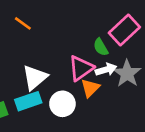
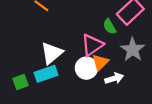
white arrow: (106, 70) -> (114, 78), moved
white circle: (62, 104) -> (86, 68), moved

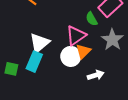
cyan rectangle: (46, 74) -> (34, 62), turned -48
white arrow: (114, 78) -> (96, 75), moved
green square: (21, 82) -> (11, 69), turned 32

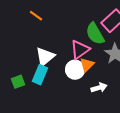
green semicircle: (92, 19) -> (95, 34), size x1.6
green square: (11, 69) -> (18, 82), turned -32

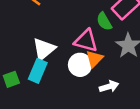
green semicircle: (95, 34) -> (104, 21), size x0.7
pink triangle: (80, 50) -> (86, 41), turned 50

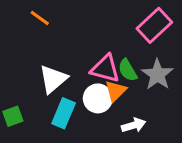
green semicircle: (104, 21) -> (128, 70), moved
cyan rectangle: (38, 71) -> (64, 113), moved

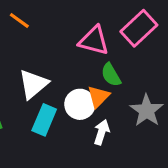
pink triangle: (105, 69) -> (94, 41), moved
gray star: (157, 75) -> (147, 110), moved
white arrow: (134, 125) -> (102, 132), moved, turned -55

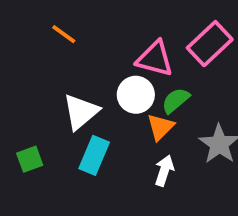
green semicircle: (111, 75) -> (176, 100), turned 80
white circle: (80, 104) -> (136, 95), moved

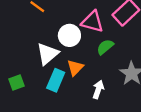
white circle: (136, 95) -> (69, 35), moved
orange triangle: (160, 127) -> (75, 68), moved

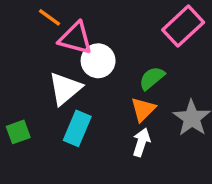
pink triangle: (92, 22) -> (76, 38), moved
orange triangle: (75, 68) -> (143, 109), moved

